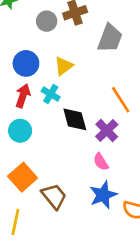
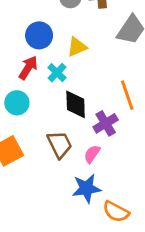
pink semicircle: (101, 162) -> (92, 154), turned 54
brown trapezoid: (54, 196) -> (60, 144), moved

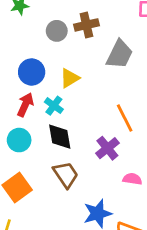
black diamond: (76, 104) -> (60, 137), moved
pink semicircle: (92, 154) -> (132, 179), moved, turned 72

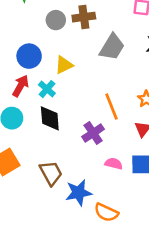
brown trapezoid: (66, 175) -> (51, 173), moved

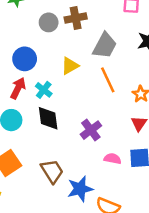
yellow triangle: (64, 65) -> (70, 66), moved
orange line: (111, 106) -> (108, 80), moved

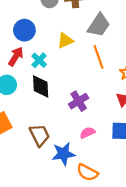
pink semicircle: (113, 159) -> (87, 133), moved, turned -42

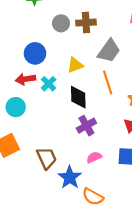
red arrow: (16, 56) -> (26, 79), turned -132
black diamond: (41, 86) -> (78, 97), moved
blue star: (63, 154) -> (70, 177), turned -30

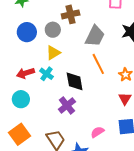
gray circle: (61, 23) -> (53, 30), moved
blue circle: (35, 53) -> (27, 32), moved
yellow triangle: (75, 65) -> (53, 53), moved
purple cross: (86, 126) -> (67, 105), moved

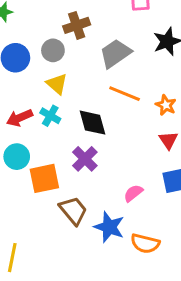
gray trapezoid: (95, 36) -> (115, 53), turned -145
yellow triangle: (53, 53) -> (57, 84), turned -42
orange line: (98, 64) -> (125, 94), turned -35
orange square: (19, 134) -> (44, 178), moved, turned 30

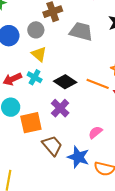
gray trapezoid: (115, 53) -> (81, 31), turned 50
orange line: (125, 94) -> (98, 84), moved
black diamond: (92, 123) -> (65, 82), turned -40

